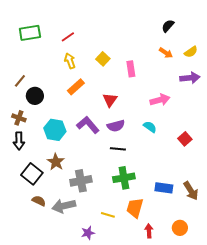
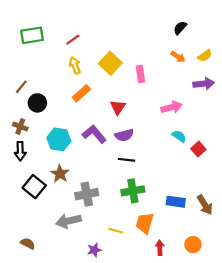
yellow square: (103, 59) -> (110, 63), size x1.5
cyan semicircle: (150, 127) -> (179, 136), moved
brown semicircle: (39, 201) -> (28, 243), moved

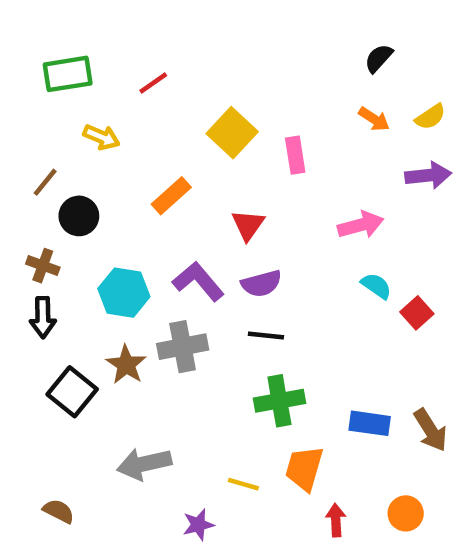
yellow arrow: (75, 65) -> (101, 137), moved, turned 133
gray cross: (87, 194) -> (183, 347), moved

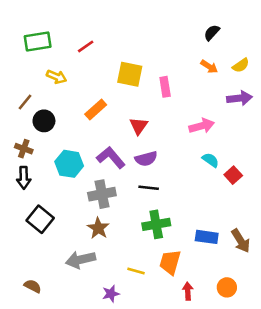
yellow square: (232, 133) -> (130, 74), turned -32
brown star: (126, 365) -> (98, 228), moved

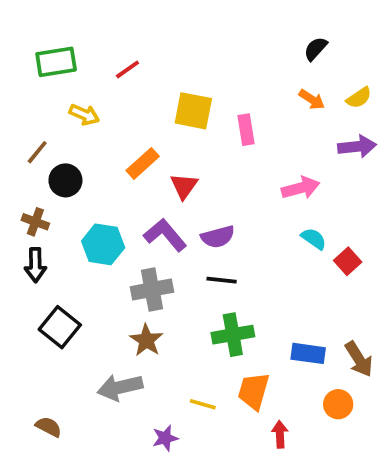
red triangle: (139, 126) -> (184, 186), moved
orange circle: (227, 287) -> (338, 404), moved

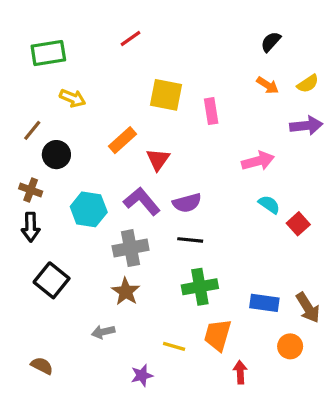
red line: (128, 69) -> (131, 39), moved
gray arrow: (120, 387) -> (103, 332), size x0.6

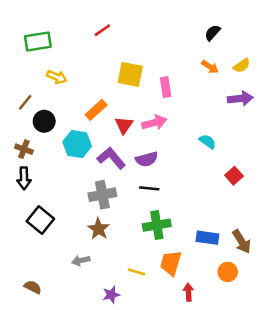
pink arrow: (258, 161) -> (154, 123), moved
cyan semicircle: (269, 205) -> (207, 142), moved
cyan hexagon: (89, 209) -> (77, 144), moved

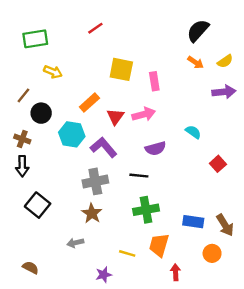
black semicircle: (212, 33) -> (198, 31), size x1.5
purple semicircle: (147, 159) -> (155, 148), moved

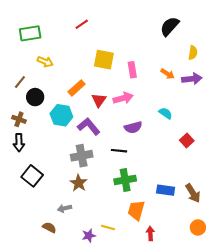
yellow semicircle: (225, 61) -> (193, 53), turned -48
orange arrow: (196, 62) -> (168, 74), moved
yellow line: (127, 253) -> (108, 227), moved
orange circle: (212, 253) -> (198, 227), moved
brown semicircle: (30, 268) -> (49, 227), moved

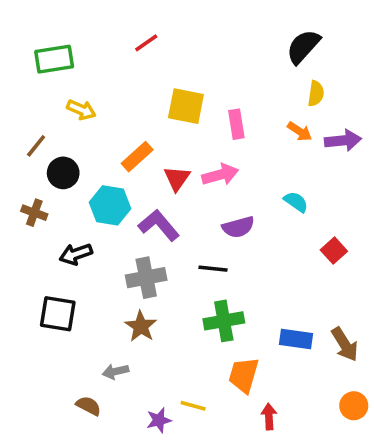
yellow semicircle: (193, 53) -> (316, 94), moved
black arrow: (19, 143) -> (76, 254), moved, turned 72
black square: (32, 176) -> (58, 314), turned -30

